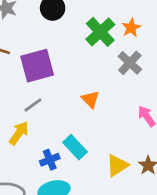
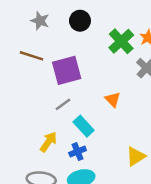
yellow arrow: (19, 133) -> (48, 142), moved
cyan rectangle: (75, 147) -> (84, 126), moved

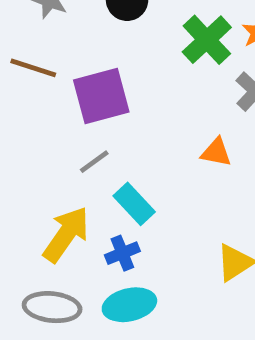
orange triangle: (113, 99) -> (216, 152), moved, turned -35
yellow arrow: (48, 142) -> (66, 234), size x1.4

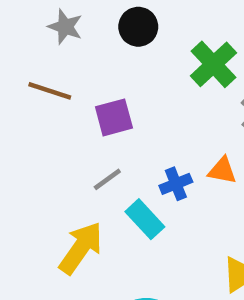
purple square: (101, 96) -> (114, 117), size x0.7
blue cross: (122, 253) -> (176, 184), moved

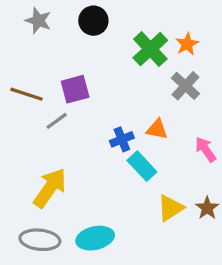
brown line: (50, 91) -> (27, 94), moved
gray line: (107, 179) -> (57, 121), moved
cyan rectangle: (145, 219) -> (142, 166), moved

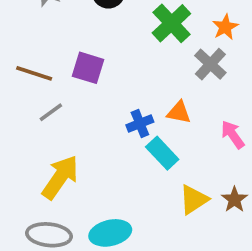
orange star: (187, 44) -> (225, 27), moved
purple square: (75, 89) -> (88, 68), turned 32
gray line: (57, 121) -> (51, 112), moved

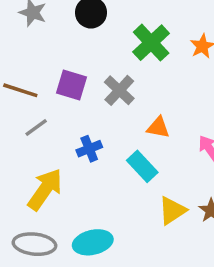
gray cross: (210, 64) -> (119, 90), moved
blue cross: (140, 123) -> (89, 149), moved

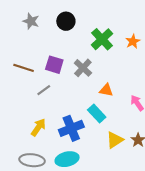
gray line: (36, 127) -> (44, 90), moved
blue cross: (89, 149) -> (71, 128), moved, size x1.6
yellow arrow: (45, 189) -> (38, 127), size x0.7

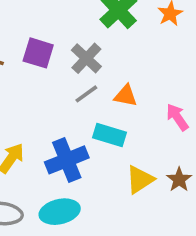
gray line: (44, 90) -> (86, 94), moved
cyan rectangle: (97, 114) -> (110, 135), turned -30

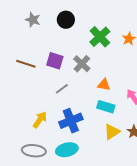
gray line: (86, 94) -> (62, 89), moved
cyan rectangle: (110, 135) -> (106, 107), moved

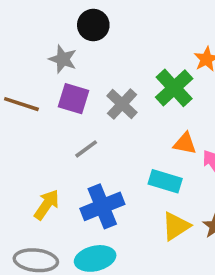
gray star: (33, 20) -> (63, 59), moved
green cross: (100, 37) -> (174, 88), moved
orange triangle: (104, 85) -> (185, 144), moved

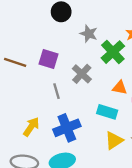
gray star: (63, 59) -> (89, 34), moved
gray cross: (122, 104) -> (82, 74), moved
gray line: (86, 149) -> (57, 91), turned -70

